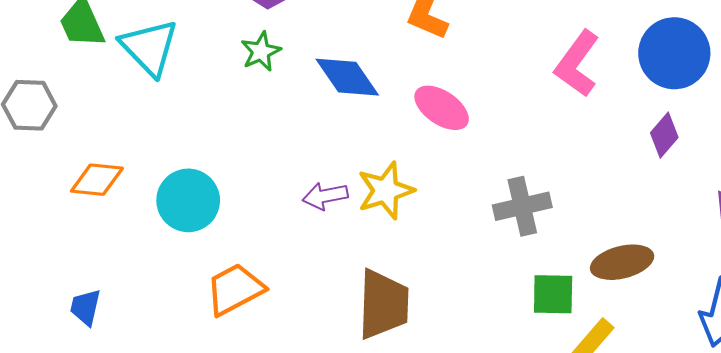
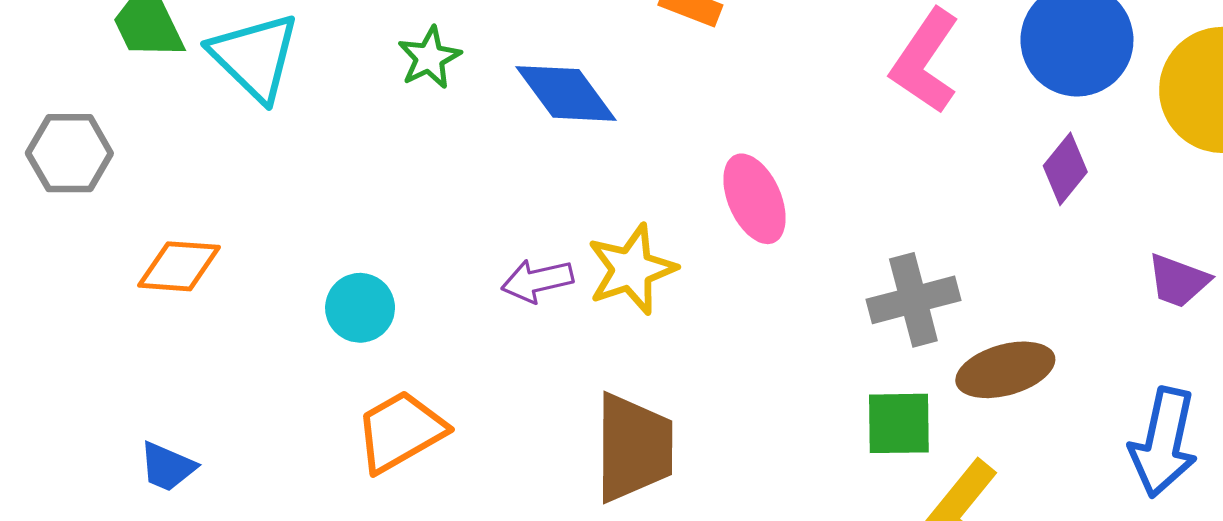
pink ellipse: (442, 108) -> (755, 199), moved, turned 34
cyan circle: (188, 200) -> (360, 308), moved, size x0.7
gray cross: (522, 206) -> (913, 300), moved
blue trapezoid: (86, 307) -> (167, 467), turned -78

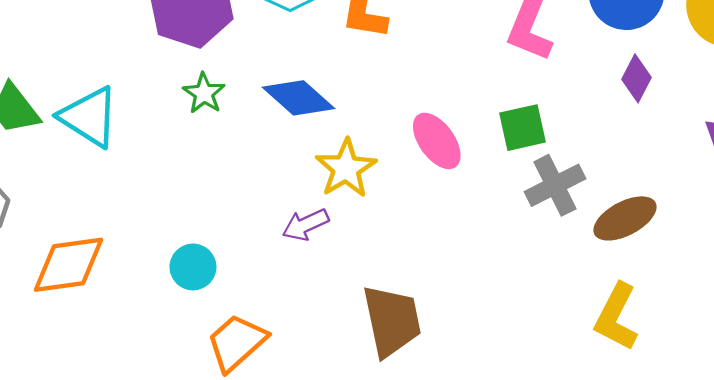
orange diamond: (179, 266) -> (68, 265), size x1.4
yellow star: (632, 269) -> (346, 168), moved
green square: (899, 423) -> (523, 128), moved

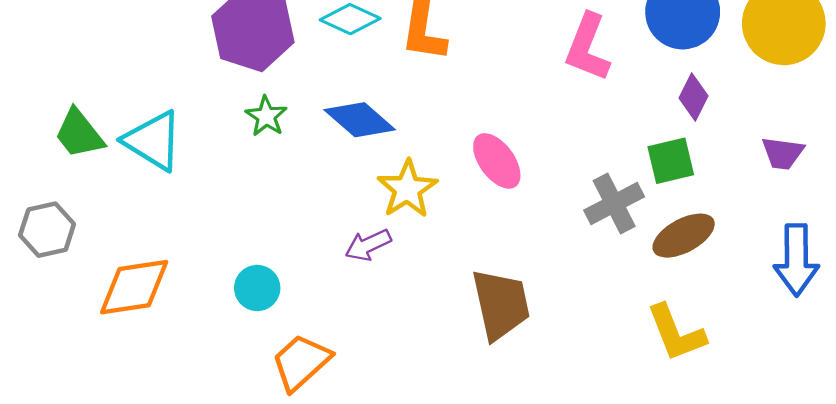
green square: (523, 128) -> (671, 161), moved
yellow L-shape: (616, 317) -> (676, 333), turned -48
brown trapezoid: (392, 321) -> (501, 304), moved

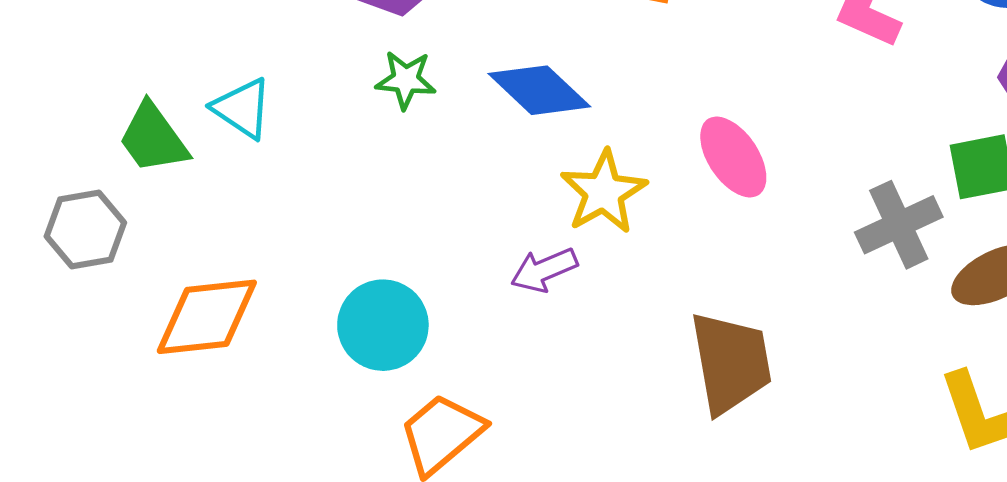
green star: (266, 116) -> (406, 80), turned -30
green trapezoid: (79, 134) -> (153, 138), moved
cyan triangle: (153, 141) -> (242, 108), size x0.7
cyan circle: (257, 288) -> (383, 325), size x1.4

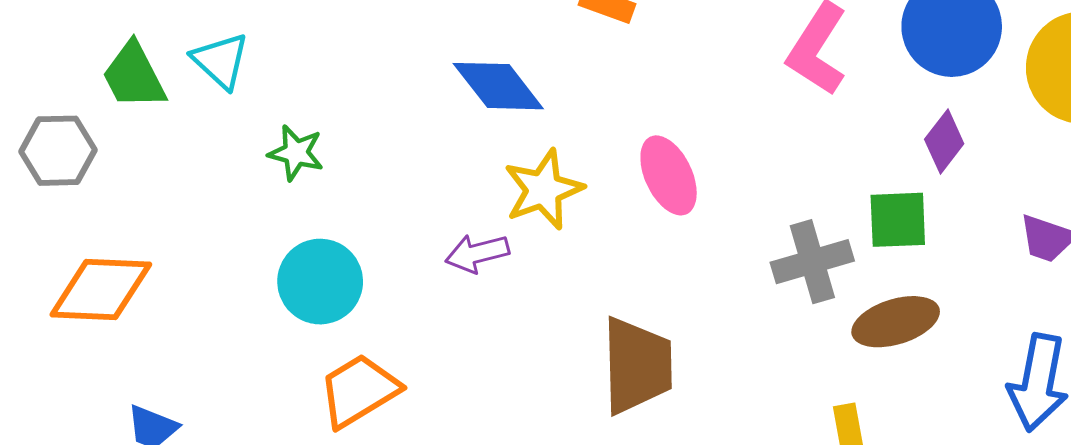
green star: (406, 80) -> (296, 153), moved
orange diamond: (207, 317) -> (101, 290), moved

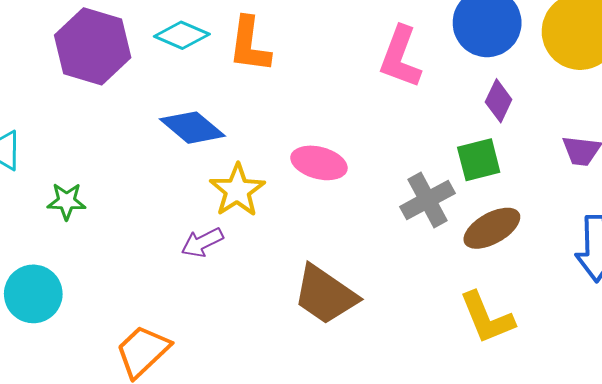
pink ellipse: (669, 175) -> (319, 163), turned -38
cyan circle: (320, 282) -> (33, 294), moved
brown trapezoid: (637, 366) -> (325, 295), turned 138

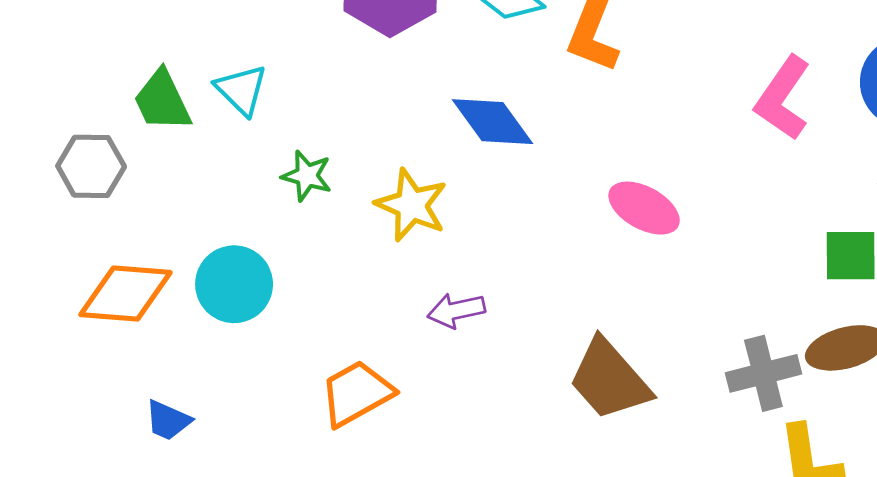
yellow star: (237, 190) -> (412, 205), moved, turned -30
gray cross: (428, 200) -> (763, 373), moved
purple arrow: (202, 242) -> (456, 310), moved

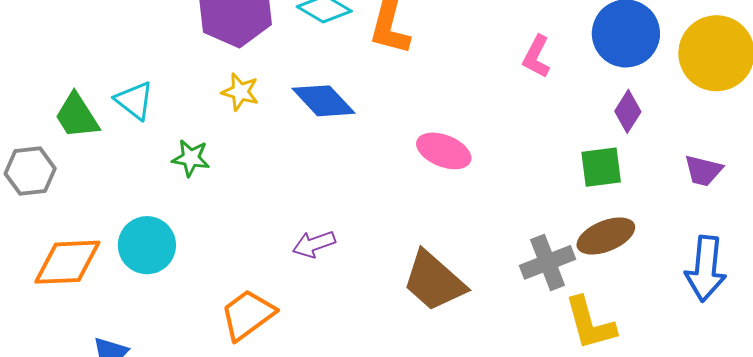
pink L-shape: (783, 98) -> (536, 57), size x0.7
yellow star: (412, 205) -> (240, 92), moved, size x0.7

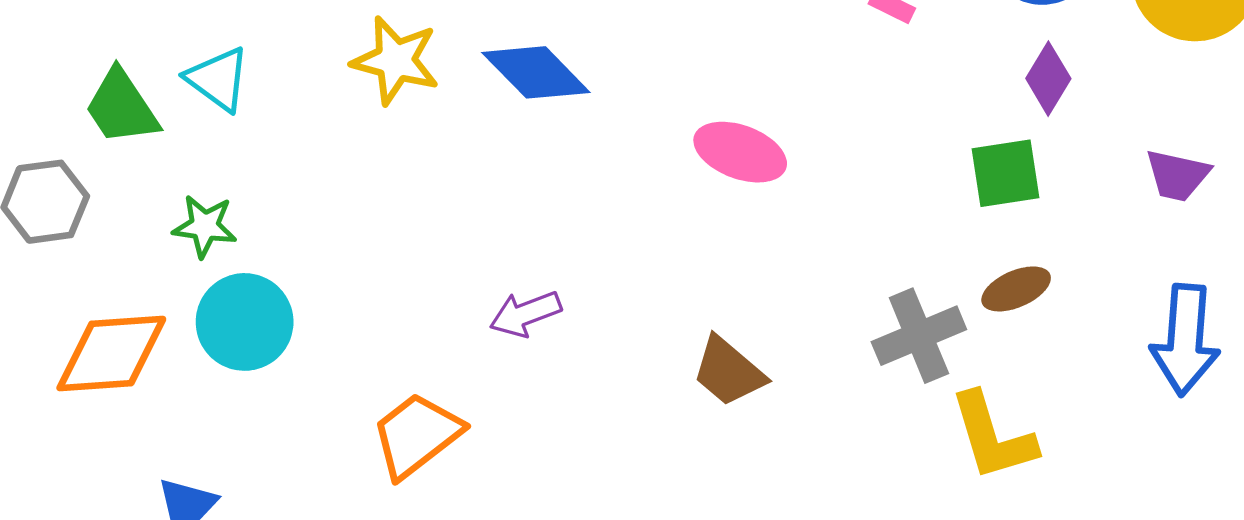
yellow star: (240, 92) -> (396, 61), size x1.4
green star: (191, 158) -> (205, 226), moved
brown ellipse: (606, 236) -> (1016, 289), size x0.7
brown trapezoid: (434, 281) -> (729, 372), size x0.7

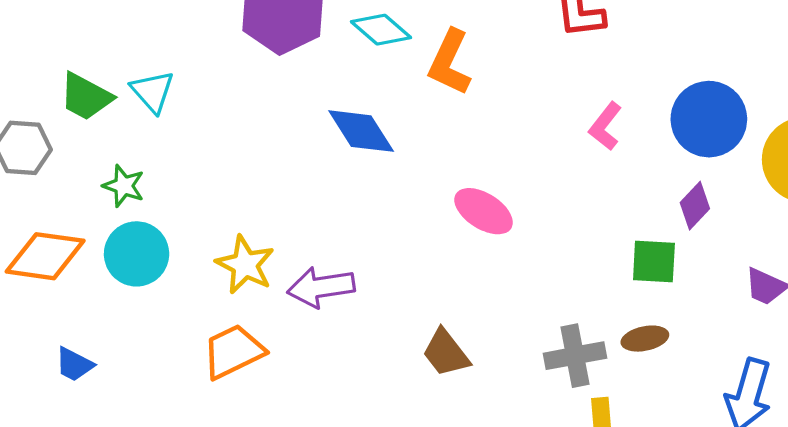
yellow star: (396, 61) -> (245, 265), moved
green trapezoid: (122, 107) -> (86, 97), turned -40
purple arrow: (525, 314) -> (321, 287), size x1.4

